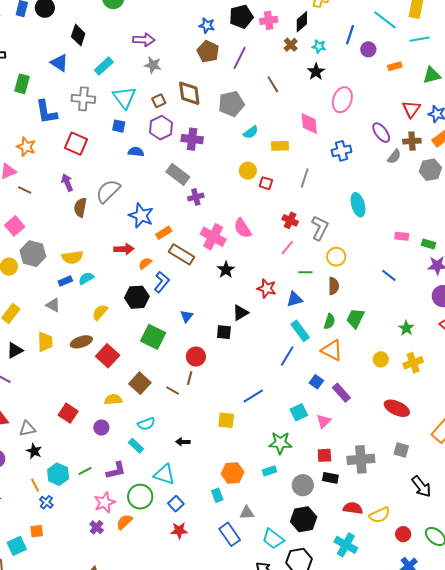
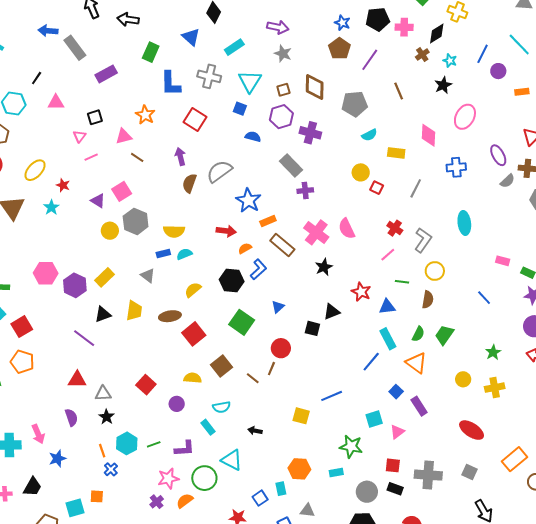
blue square: (176, 504) -> (260, 498), moved

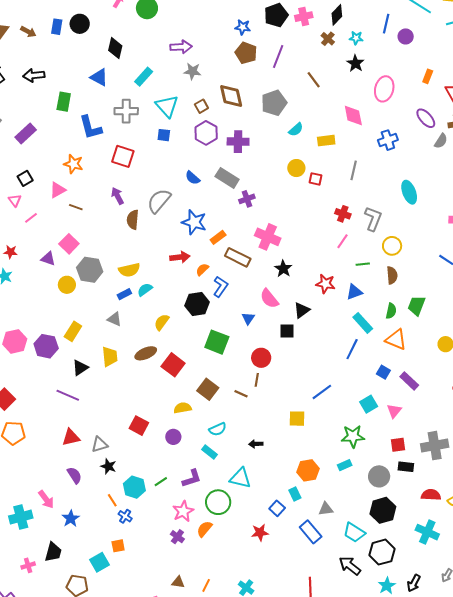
orange rectangle: (522, 92) -> (428, 76), moved, turned -48
blue semicircle: (253, 137) -> (193, 178), moved, turned -140
pink semicircle: (347, 229) -> (269, 299), moved

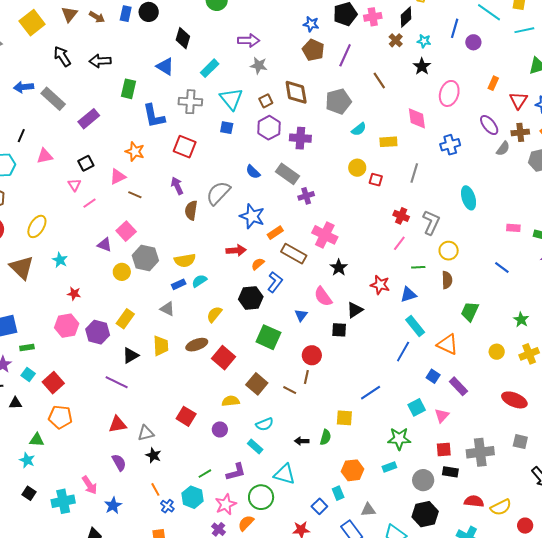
red star: (10, 252) -> (74, 294), moved
green semicircle: (391, 311) -> (325, 437), moved
cyan hexagon: (134, 487) -> (193, 497), moved

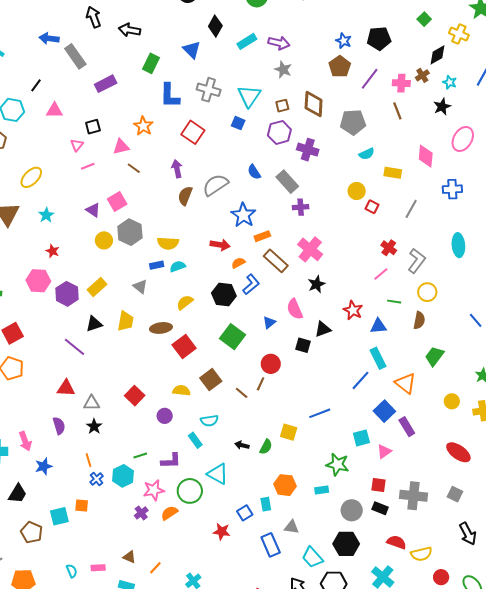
pink cross: (373, 17) -> (401, 83), moved
cyan rectangle: (210, 68) -> (247, 41), moved
blue square: (433, 376) -> (384, 411), size x1.5

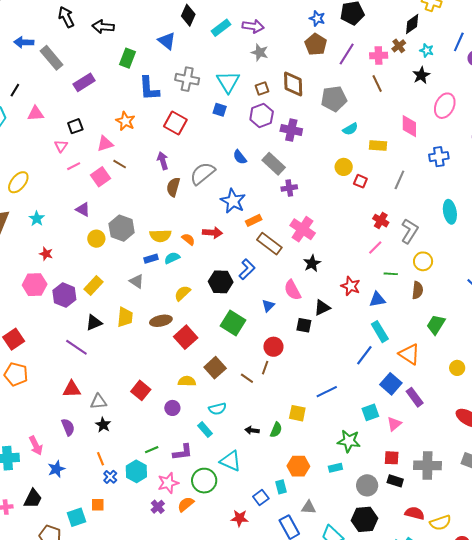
pink square: (117, 202) -> (100, 177), moved
orange semicircle: (238, 263) -> (188, 239), moved, turned 72

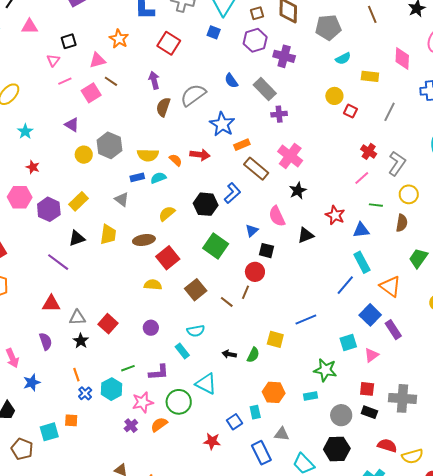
black square: (304, 325) -> (266, 251), moved
yellow semicircle: (187, 381) -> (153, 285), moved
red square: (141, 390) -> (108, 324), moved

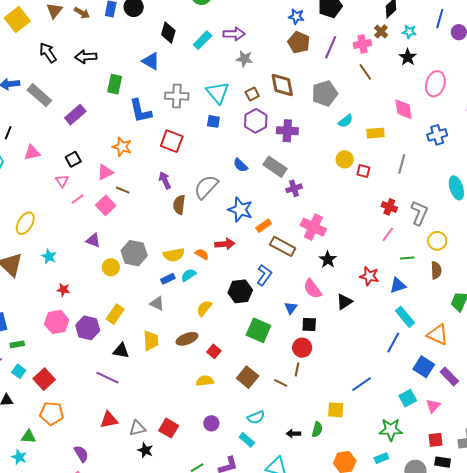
black triangle: (77, 238) -> (121, 351), turned 42
red square: (168, 258) -> (214, 351), size x0.6
purple semicircle: (46, 341) -> (81, 454), moved

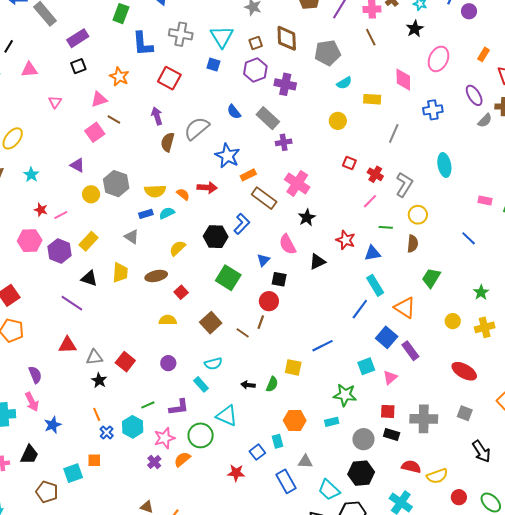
black square: (73, 159) -> (78, 66), moved
red square: (363, 171) -> (349, 163), moved
pink line: (78, 199) -> (61, 215), moved

